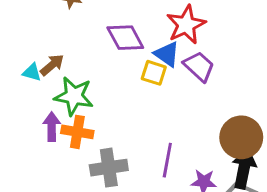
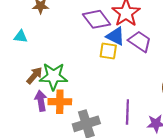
purple diamond: (125, 38) -> (96, 19), moved
brown arrow: (52, 65) -> (34, 75), moved
cyan triangle: (32, 72) -> (21, 36), moved

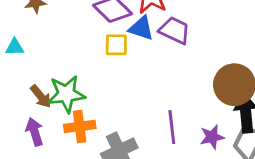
yellow square: (108, 51) -> (116, 45), moved
brown arrow: (34, 75) -> (41, 96), turned 108
purple arrow: (41, 101) -> (35, 132), moved

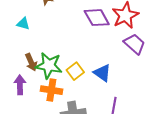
blue triangle: (141, 28) -> (102, 73), moved
yellow square: (116, 45) -> (75, 71), moved, turned 36

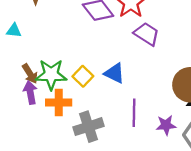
purple arrow: (20, 85) -> (30, 92), moved

